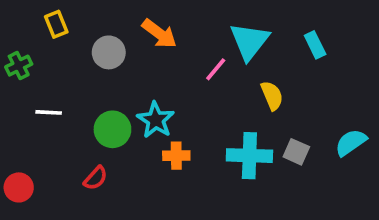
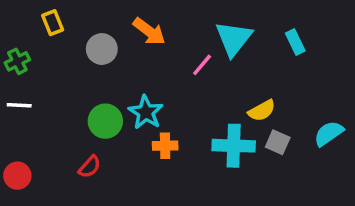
yellow semicircle: (272, 96) -> (262, 111), moved, turned 84
white line: (49, 112) -> (19, 105), moved

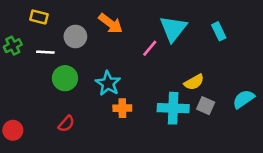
yellow rectangle: (53, 23) -> (39, 17), turned -54
white line: (19, 105) -> (45, 52), moved
green circle: (105, 121) -> (65, 78), moved

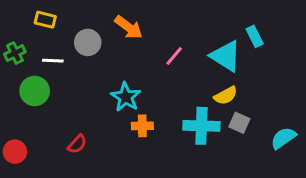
cyan triangle: (173, 29) -> (226, 56), moved, turned -36
green circle: (65, 78) -> (35, 91), moved
cyan semicircle: (244, 99) -> (283, 138), moved

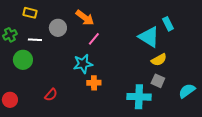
pink line: (174, 56) -> (94, 39), moved
yellow semicircle: (226, 96) -> (159, 60), moved
cyan star: (126, 97) -> (83, 64), turned 30
cyan cross: (201, 126) -> (139, 97), moved

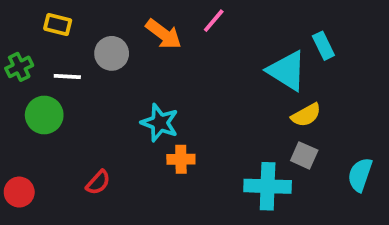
pink line: (94, 39) -> (214, 21), moved
cyan star: (83, 64) -> (160, 123), turned 30
cyan semicircle: (187, 91) -> (360, 175), turned -36

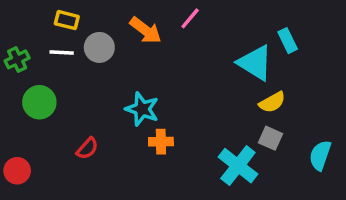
yellow rectangle: (58, 25) -> (67, 20), moved
white line: (67, 76) -> (62, 53), moved
red semicircle: (98, 182) -> (87, 148), moved
cyan cross: (268, 186) -> (238, 166), turned 36

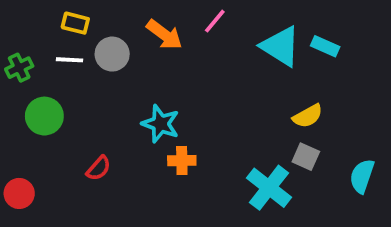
cyan rectangle: (288, 41) -> (325, 46), turned -40
cyan triangle: (255, 63) -> (281, 46), moved

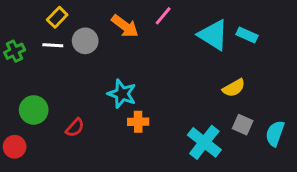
yellow rectangle: (75, 23) -> (57, 17), turned -60
green circle: (44, 116) -> (34, 110), moved
gray square: (306, 157) -> (243, 125), moved

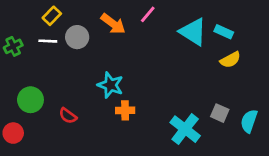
yellow semicircle: (234, 88) -> (230, 60), moved
red semicircle: (75, 128) -> (68, 116), turned 84

